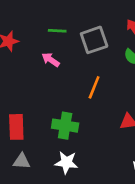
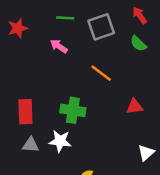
orange line: (94, 87) -> (101, 73), turned -75
white star: (66, 162) -> (60, 141), moved

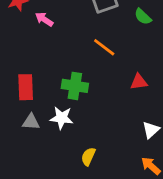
pink arrow: (59, 46) -> (44, 19), moved

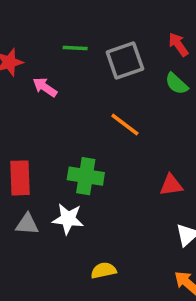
red triangle: (139, 82) -> (171, 185), moved
yellow semicircle: (88, 157) -> (104, 270), turned 54

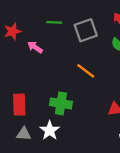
white star: (68, 219) -> (50, 130), turned 30

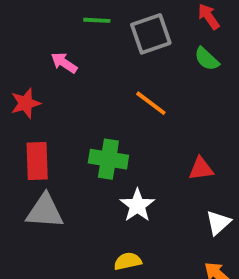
red star: (13, 31) -> (26, 103), moved
white star: (50, 130) -> (137, 205), moved
gray triangle: (24, 134) -> (45, 211), size x1.5

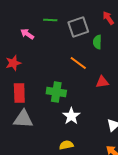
green semicircle: (207, 59) -> (97, 42), moved, turned 48
pink arrow: (64, 63) -> (27, 34), moved
red triangle: (201, 169) -> (102, 82), moved

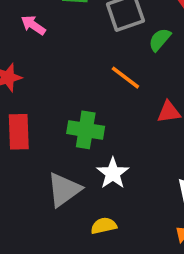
green semicircle: (97, 42) -> (160, 40), turned 40
gray triangle: (23, 119) -> (64, 190), moved, turned -40

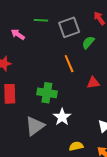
orange line: (125, 78) -> (69, 64), turned 30
yellow semicircle: (104, 226) -> (76, 146), moved

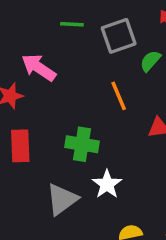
pink arrow: (18, 34) -> (39, 68), moved, size x1.5

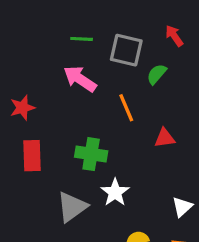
gray square: (119, 36) -> (126, 50), turned 32
pink arrow: (39, 68) -> (80, 79), moved

